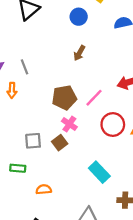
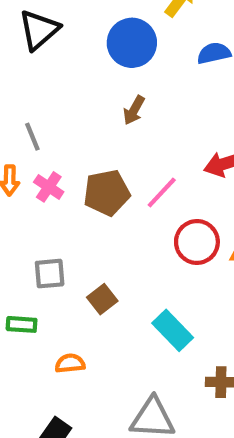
blue circle: (79, 17) -> (132, 43), size x1.5
pink cross: (69, 124) -> (49, 187), moved
brown square: (60, 143) -> (102, 299), moved

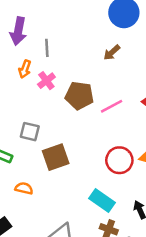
red circle: (197, 242) -> (119, 160), moved
brown square: (102, 299) -> (56, 157), size x1.5
cyan rectangle: (173, 330) -> (102, 201), moved, turned -30

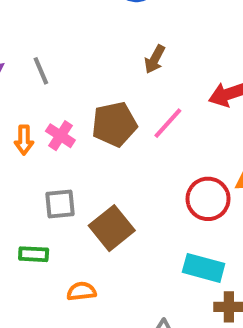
brown arrow: (112, 53) -> (155, 59), moved
orange arrow: (25, 69) -> (24, 140), moved
pink cross: (46, 81) -> (60, 136), moved

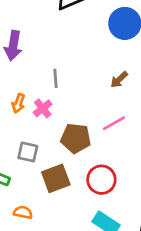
gray line: (41, 71) -> (55, 78), moved
brown pentagon: (114, 124) -> (76, 138), moved
red circle: (208, 199) -> (101, 180), moved

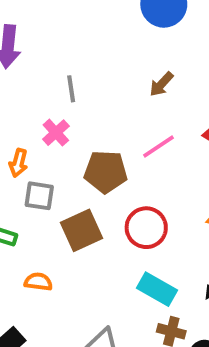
orange arrow: (18, 103) -> (18, 163), moved

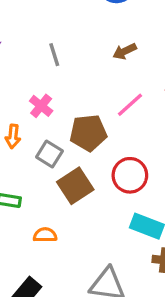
brown arrow: (161, 84) -> (125, 51), turned 30
gray line: (71, 89) -> (54, 55), moved
gray square: (39, 196) -> (49, 154), moved, turned 32

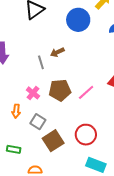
brown arrow: (125, 51) -> (57, 52), moved
brown pentagon: (88, 133) -> (60, 90), moved

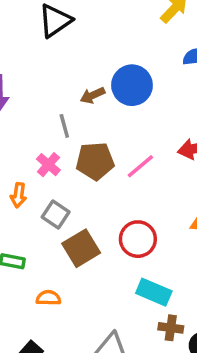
blue circle: (78, 20) -> (132, 85), moved
gray line: (41, 62) -> (64, 126), moved

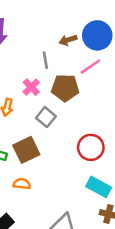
pink line: (140, 166) -> (90, 67), moved
gray square: (56, 215) -> (46, 117), moved
brown square: (81, 248) -> (26, 150), moved

